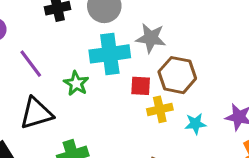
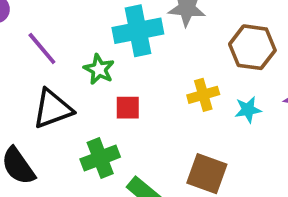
brown hexagon: (177, 75) -> (252, 47), moved
red square: (141, 86) -> (128, 108), moved

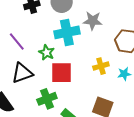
red square: (128, 108) -> (61, 73), size x1.6

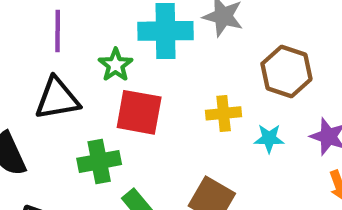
purple line: (17, 42) -> (58, 31), turned 30

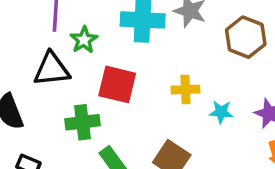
green star: (116, 65) -> (84, 40), moved
brown hexagon: (286, 71) -> (246, 37), moved

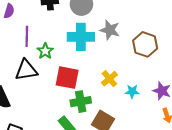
yellow cross: (185, 90) -> (109, 79), turned -35
green cross: (83, 122) -> (81, 102), moved

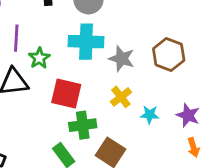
gray star: (110, 30) -> (122, 59), moved

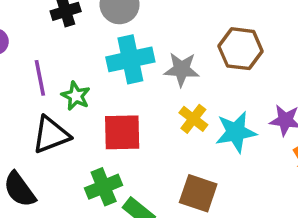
cyan star: (150, 115) -> (236, 132), size x1.6
green cross: (83, 125) -> (104, 187), moved

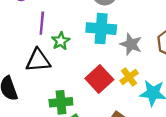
red square: (122, 132) -> (99, 79), moved, turned 32

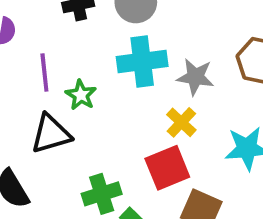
yellow cross: (129, 77) -> (181, 122), moved
red square: (99, 79) -> (167, 168), moved, turned 32

